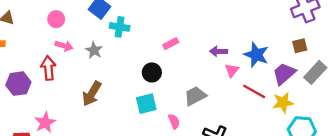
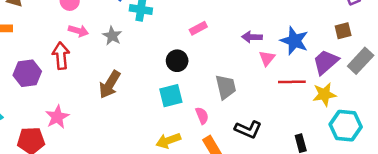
red line: (254, 91) -> (292, 82), turned -30
gray trapezoid: (195, 96) -> (226, 87), turned 105

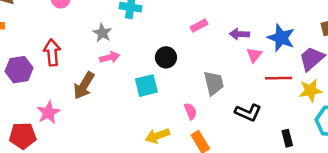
pink rectangle: (198, 28) -> (199, 26), moved
pink arrow: (78, 31) -> (110, 57), moved, turned -30
brown arrow: (110, 84) -> (84, 86), moved
cyan square: (171, 96) -> (146, 86), moved
black L-shape: (248, 129) -> (248, 112), moved

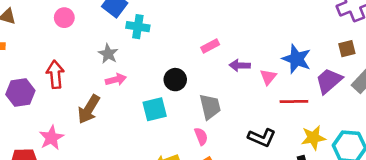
purple arrow: (239, 34) -> (240, 65), moved
gray trapezoid: (214, 83) -> (210, 107), moved
yellow star: (311, 90) -> (313, 138), moved

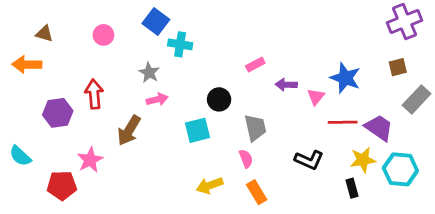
purple trapezoid: (329, 81) -> (379, 128), moved, turned 76

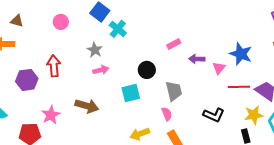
cyan cross: (180, 44) -> (118, 29), turned 30
brown arrow: (129, 130) -> (87, 106), moved, turned -105

